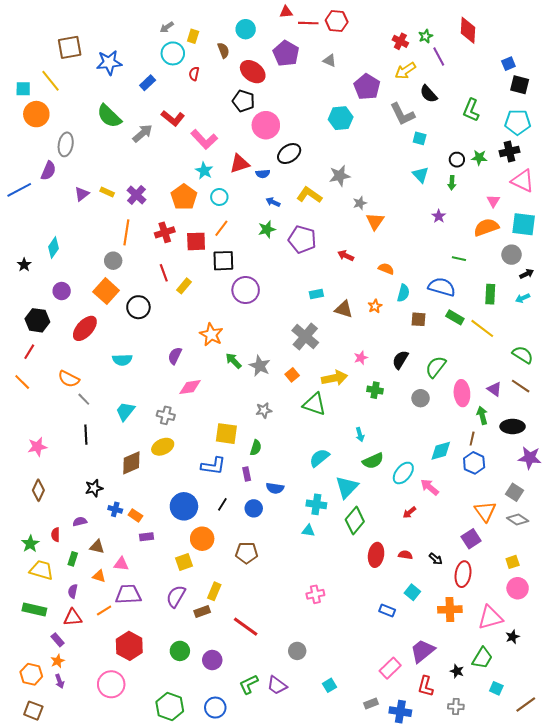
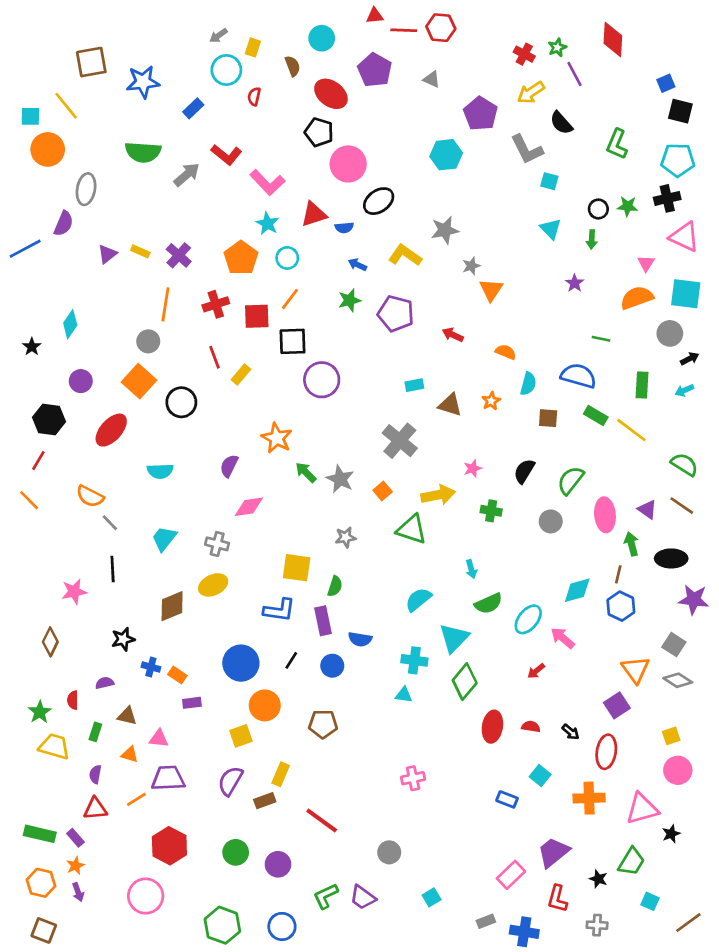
green semicircle: (109, 116) -> (143, 152), turned -40
pink star: (37, 447) -> (74, 592), moved
purple rectangle: (247, 474) -> (323, 621), size x1.5
green rectangle: (34, 609) -> (40, 834), moved

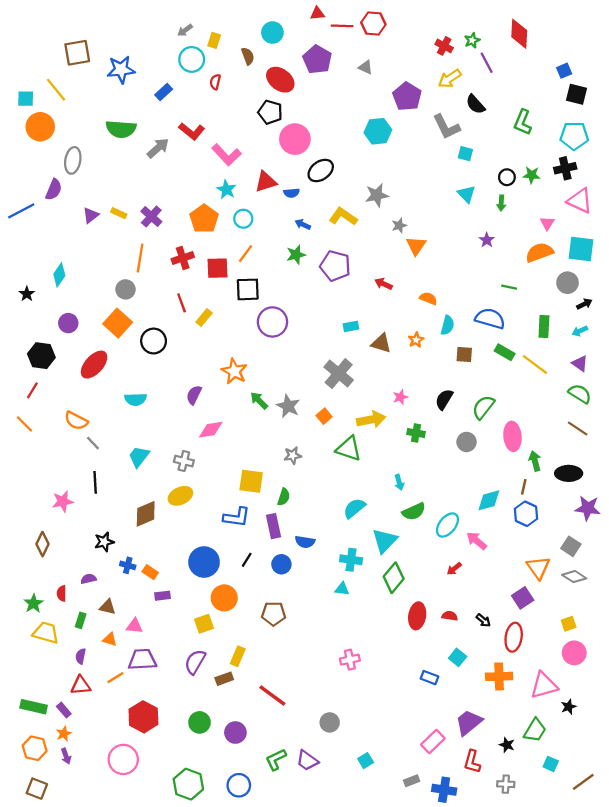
purple triangle: (647, 509) -> (580, 363), moved

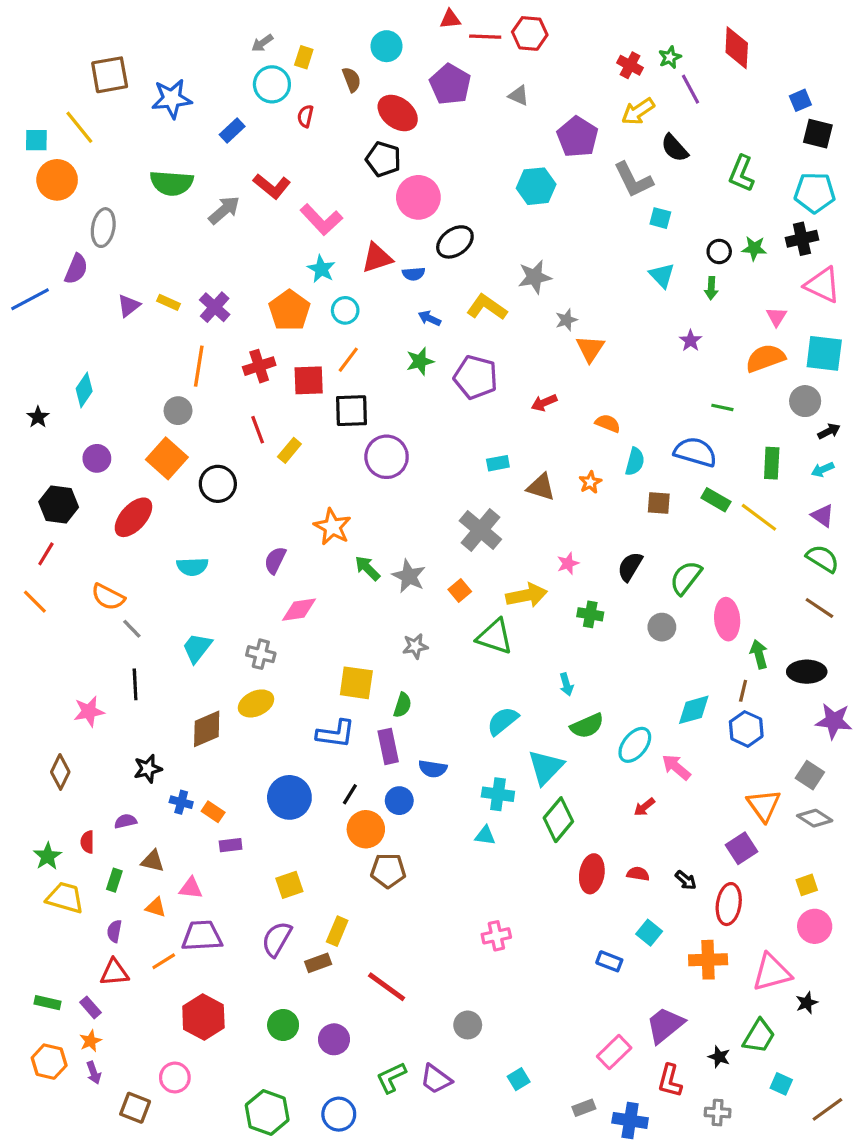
red arrow: (384, 284) -> (544, 403), turned -48
orange circle: (224, 598) -> (366, 829), moved
green rectangle: (34, 707) -> (48, 1003), size x0.7
pink circle: (123, 759) -> (175, 1078), size x0.7
brown square: (37, 789) -> (135, 1108), moved

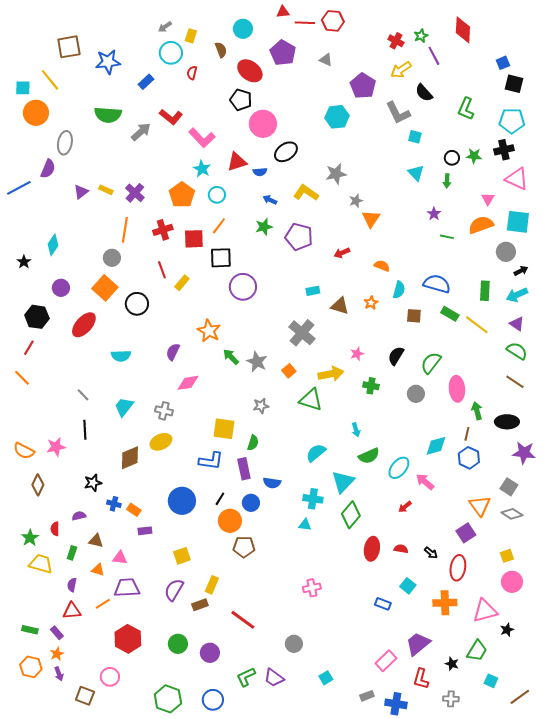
green line: (722, 407) -> (447, 237), moved
cyan arrow: (823, 470) -> (517, 295), size x1.5
orange semicircle: (108, 597) -> (24, 451), moved

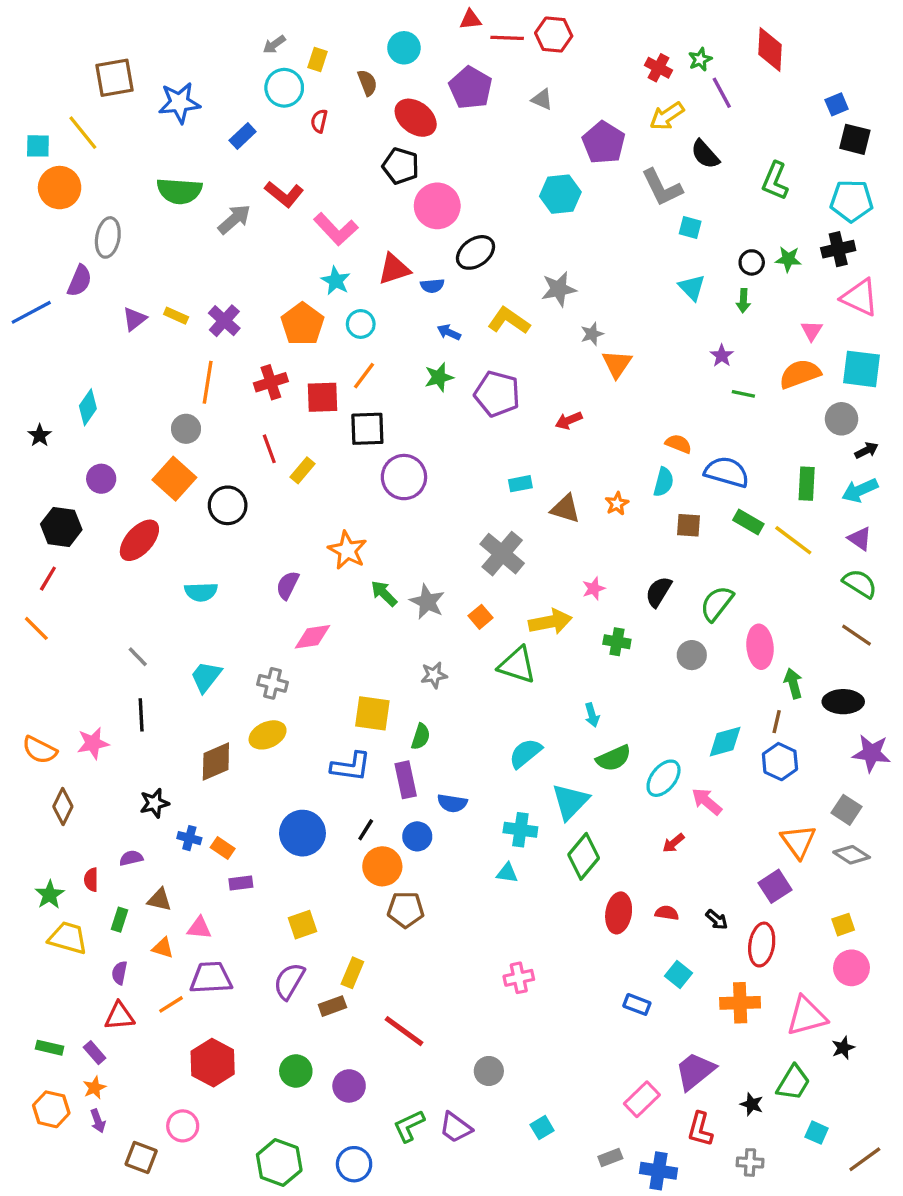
orange semicircle: (382, 266) -> (678, 444), moved

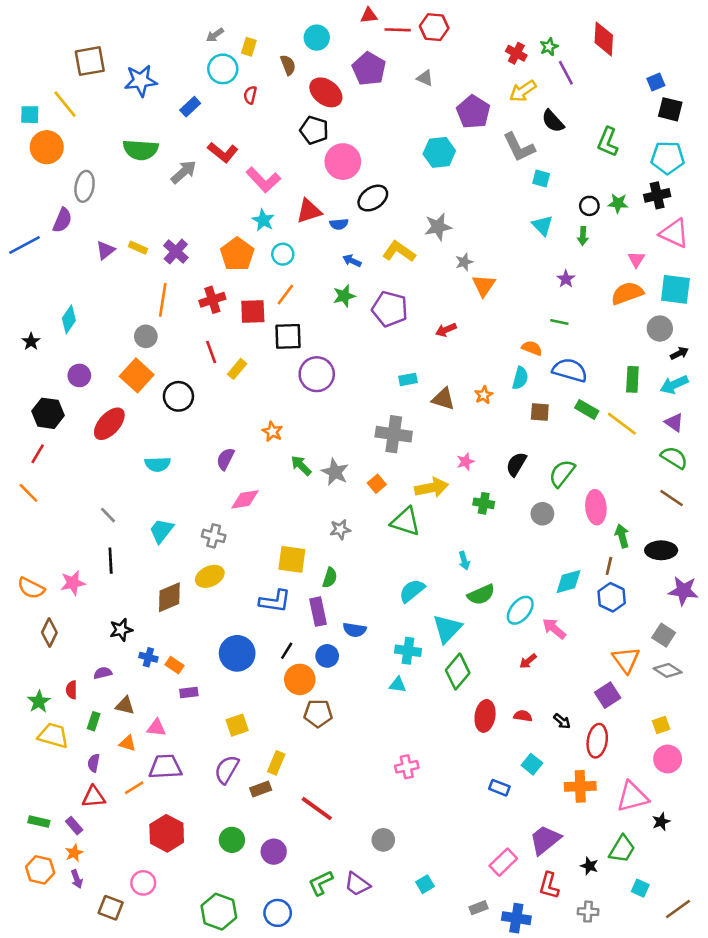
green line: (743, 394) -> (559, 322), moved
orange star: (347, 550) -> (272, 432), size x0.7
gray cross: (502, 554) -> (394, 434), turned -32

